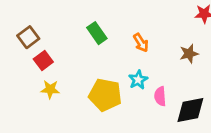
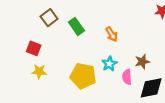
brown square: (28, 37) -> (49, 18), moved
brown star: (189, 54) -> (142, 62), moved
red square: (43, 61) -> (34, 48), turned -32

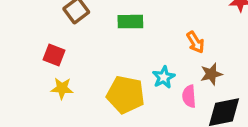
green rectangle: (76, 26) -> (130, 22), moved, turned -56
orange arrow: (112, 34) -> (195, 42), moved

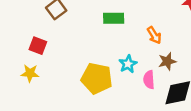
green rectangle: (130, 22) -> (114, 18), moved
yellow star: (62, 88) -> (30, 73), moved

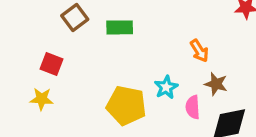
green rectangle: (114, 18) -> (120, 27), moved
brown star: (167, 61) -> (216, 84), turned 30

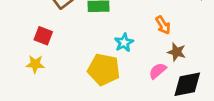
cyan star: (166, 87) -> (124, 43), moved
pink semicircle: (193, 107) -> (158, 71), turned 54

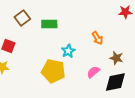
brown star: (177, 52) -> (116, 58), moved

